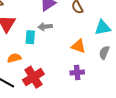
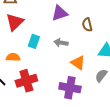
gray arrow: (45, 27) -> (61, 43), moved
purple cross: (77, 72) -> (70, 88), size x1.5

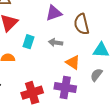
brown semicircle: (87, 25) -> (82, 24), size x1.5
red cross: (26, 81) -> (32, 93), moved

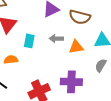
brown semicircle: (82, 24) -> (80, 17), turned -55
orange triangle: (73, 62) -> (76, 47), moved, turned -35

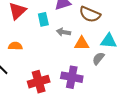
cyan rectangle: (29, 41) -> (43, 19), moved, turned -32
gray semicircle: (101, 65) -> (98, 58), moved

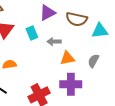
cyan triangle: (109, 41) -> (100, 31), moved
orange triangle: (82, 43) -> (67, 58), moved

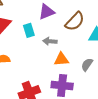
brown semicircle: (77, 19) -> (75, 21), turned -65

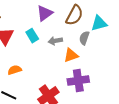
gray semicircle: (87, 65) -> (84, 38), moved

